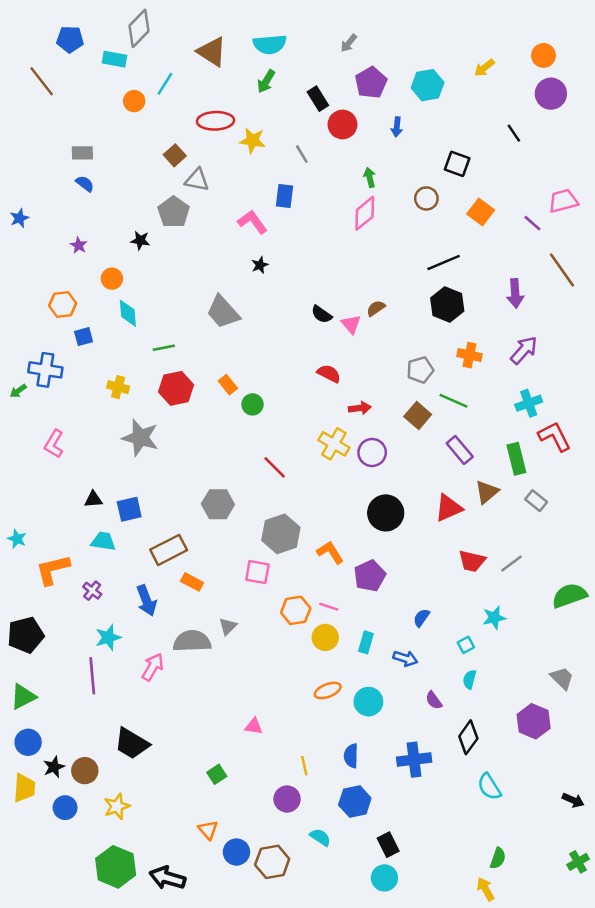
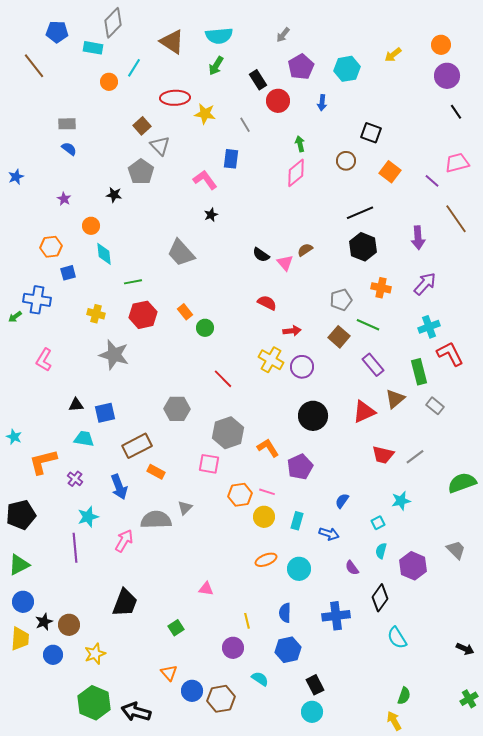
black line: (514, 133) -> (456, 112), moved
gray triangle: (197, 180) -> (160, 146), turned 35
purple hexagon: (534, 721) -> (413, 566), moved
black trapezoid: (132, 744) -> (125, 603), moved, turned -100

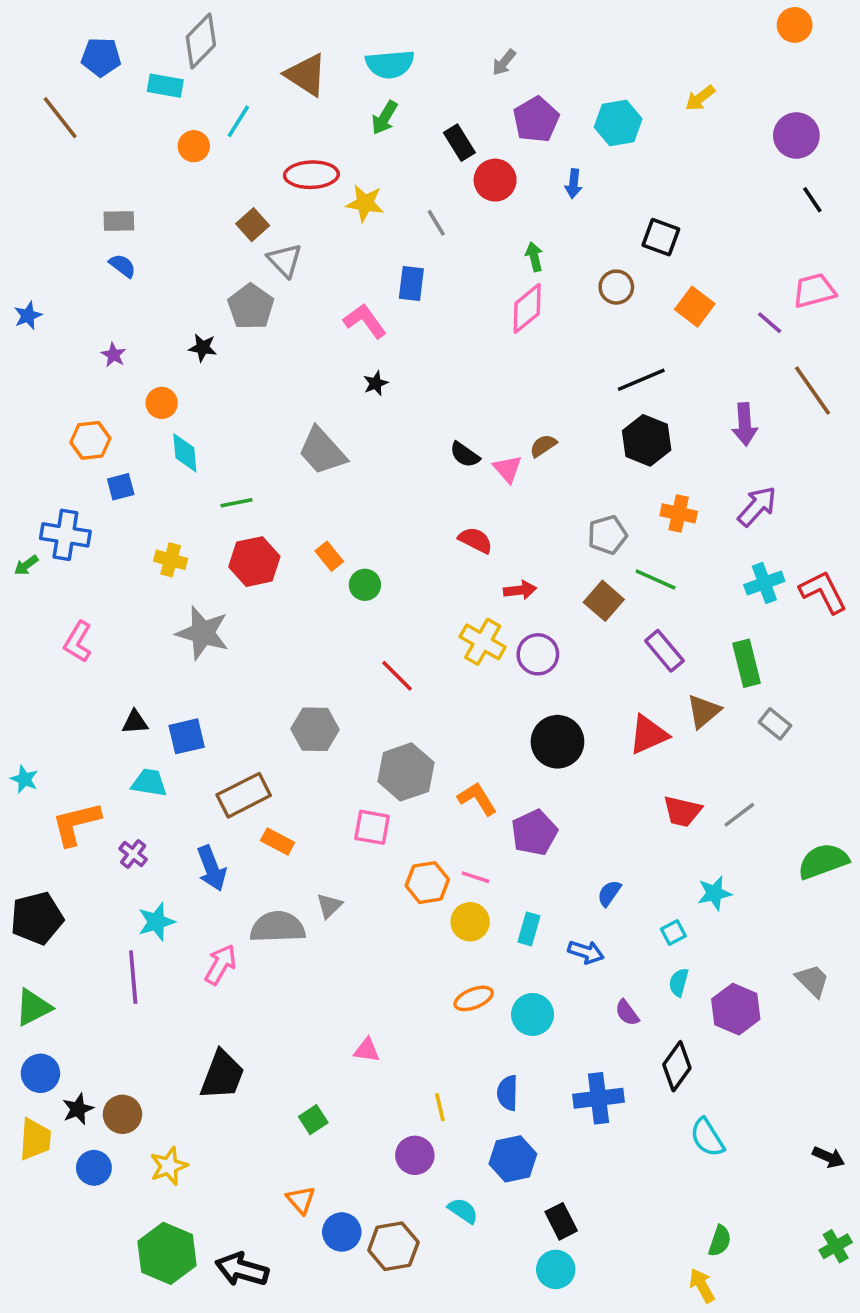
orange circle: (441, 45) -> (795, 25), moved
red L-shape: (450, 354) -> (823, 592), moved

